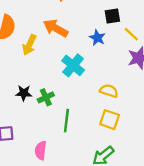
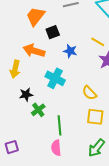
black square: (112, 16) -> (53, 32), moved
yellow semicircle: (109, 91) -> (89, 93), turned -140
black star: (24, 93) -> (26, 95), moved
pink semicircle: (41, 150) -> (56, 148), moved

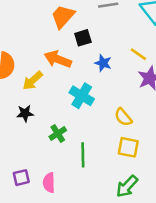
yellow arrow: (15, 69) -> (33, 81), turned 30
black star: (26, 95) -> (25, 113), moved
pink semicircle: (56, 148) -> (49, 183), moved

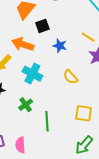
cyan cross: (82, 96) -> (32, 74), moved
yellow semicircle: (123, 117) -> (71, 77), moved

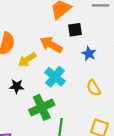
green cross: (26, 105) -> (42, 107), size x1.6

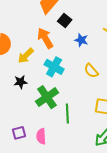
black square: (75, 30) -> (65, 21), turned -32
orange arrow: (51, 45) -> (45, 38), turned 40

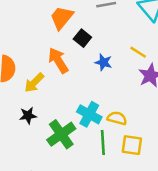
cyan cross: (54, 67) -> (89, 114), moved
yellow semicircle: (91, 71) -> (117, 118), moved, turned 147
green line: (67, 113) -> (103, 143), moved

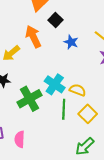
yellow square: (132, 145) -> (88, 114), turned 30

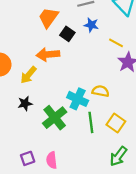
orange arrow: (33, 37) -> (48, 54), turned -60
blue star: (71, 42) -> (91, 25), moved
yellow semicircle: (78, 90) -> (101, 91), moved

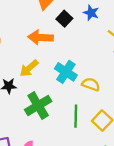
yellow arrow: (28, 75) -> (29, 68), moved
cyan cross: (78, 99) -> (66, 72), moved

